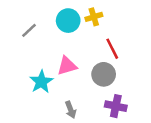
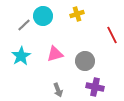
cyan circle: (68, 21) -> (43, 16), moved
red line: (112, 49) -> (112, 35), moved
cyan star: (41, 82) -> (21, 56), moved

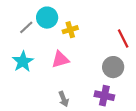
yellow cross: (77, 14) -> (70, 30), moved
gray circle: (85, 61) -> (113, 67), moved

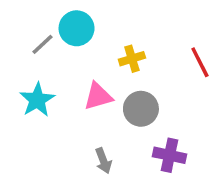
yellow cross: (70, 30) -> (132, 59), moved
gray circle: (113, 67) -> (141, 109), moved

